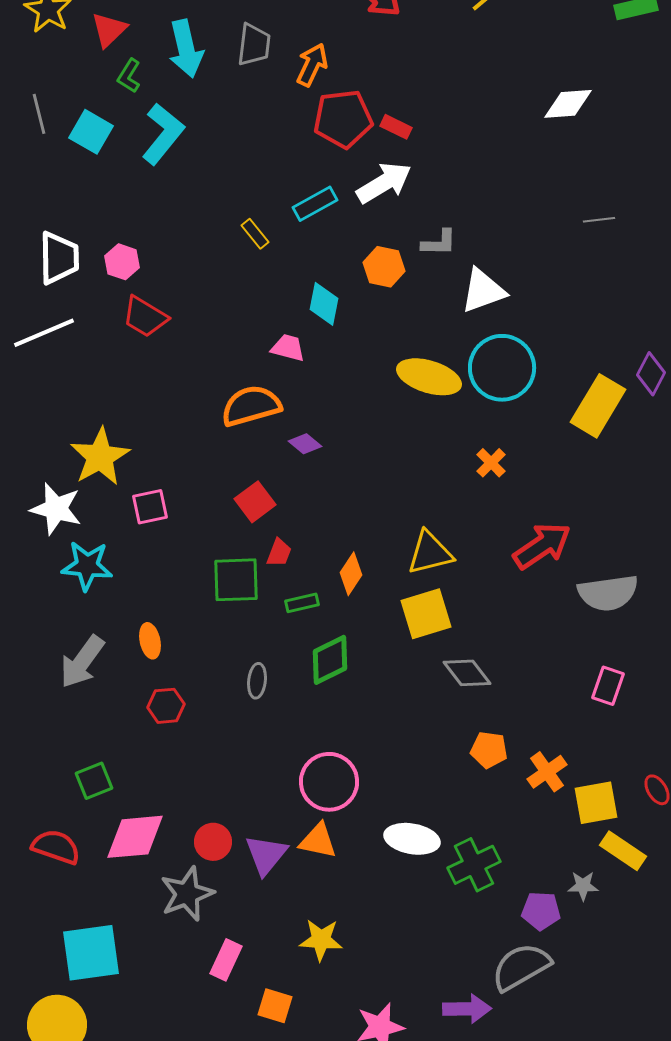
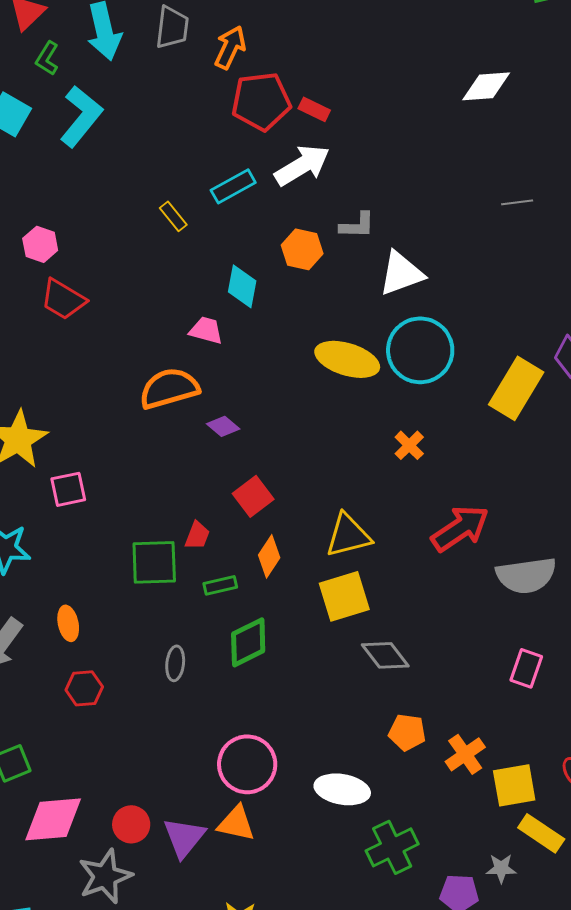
red square: (255, 502) -> (253, 496), moved
white ellipse: (412, 839) -> (342, 789), moved

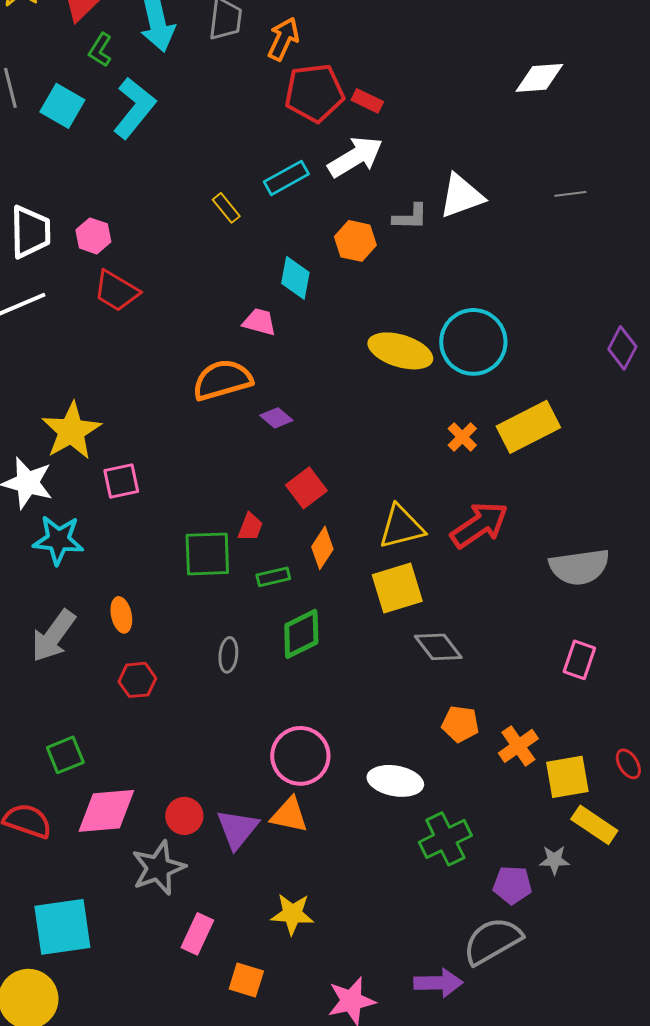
white triangle: (401, 273) -> (461, 196), moved
yellow rectangle: (516, 388) -> (528, 427), moved, turned 32
red arrow: (460, 528) -> (479, 525), moved

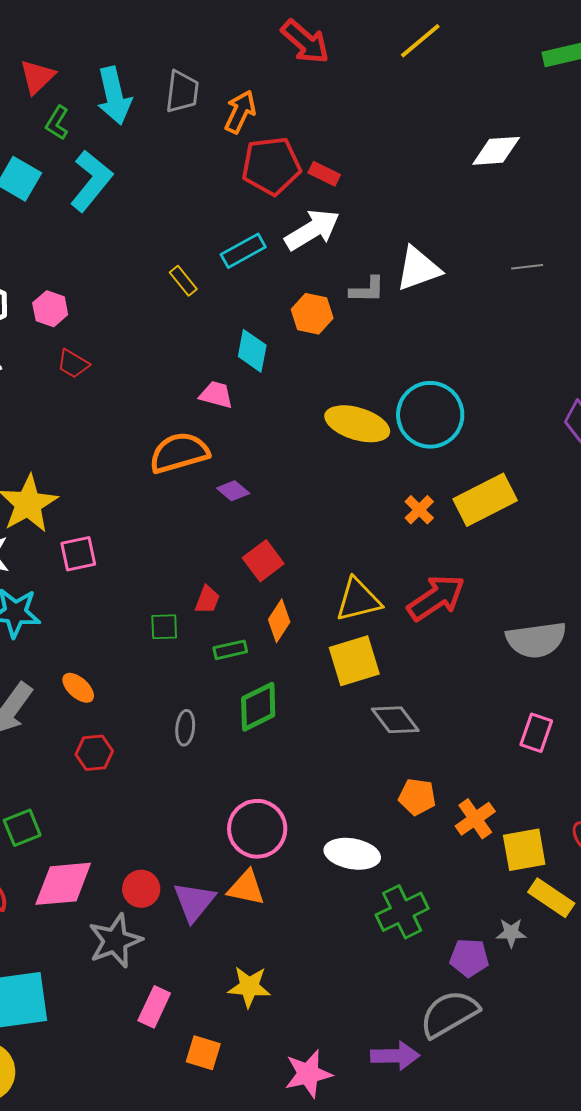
red trapezoid: (116, 291) -> (73, 364), size x0.7
green square: (207, 554) -> (164, 627), size x0.6
orange ellipse: (121, 615) -> (78, 688), turned -36

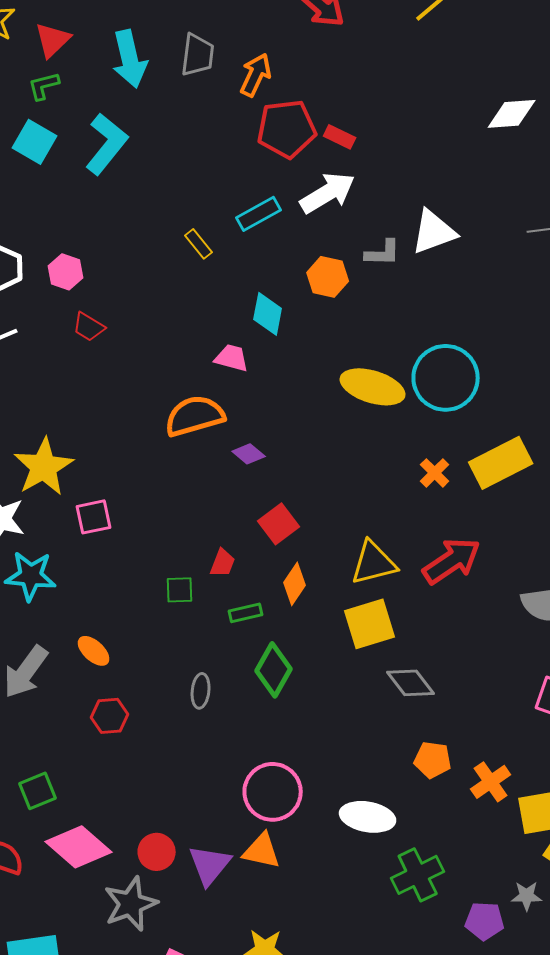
green L-shape: (57, 123) -> (44, 86), moved, turned 44
green diamond: (258, 707) -> (274, 670), turned -34
pink diamond: (63, 884) -> (79, 847), turned 46

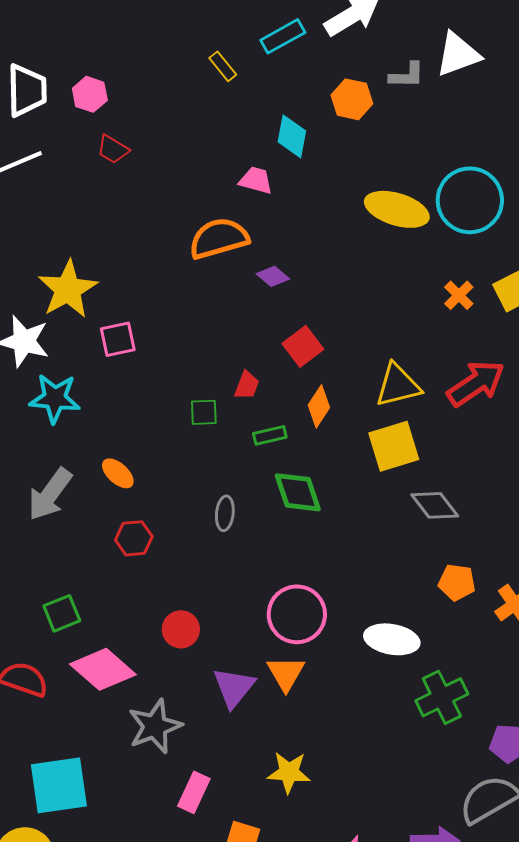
green diamond: (274, 670) -> (298, 492), turned -48
orange triangle: (262, 851) -> (286, 673), turned 48
red circle: (157, 852) -> (181, 629), moved

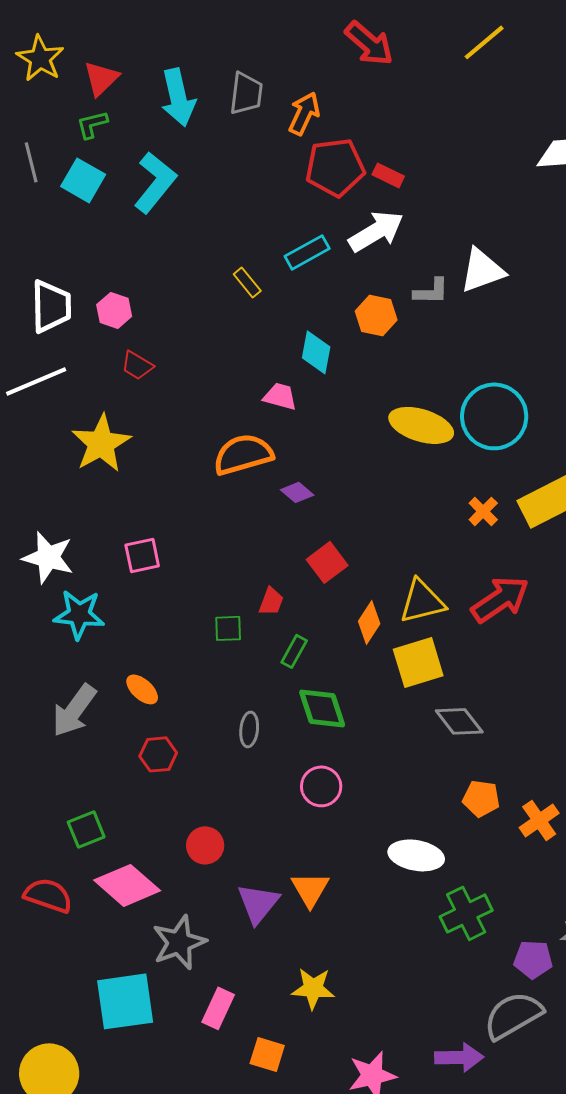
yellow star: (68, 289) -> (101, 443), moved
orange diamond: (319, 406) -> (369, 622), moved
green rectangle: (270, 435) -> (294, 651), turned -48
pink circle: (297, 614) -> (321, 786), moved, size x0.7
cyan square: (59, 785) -> (125, 1001), moved

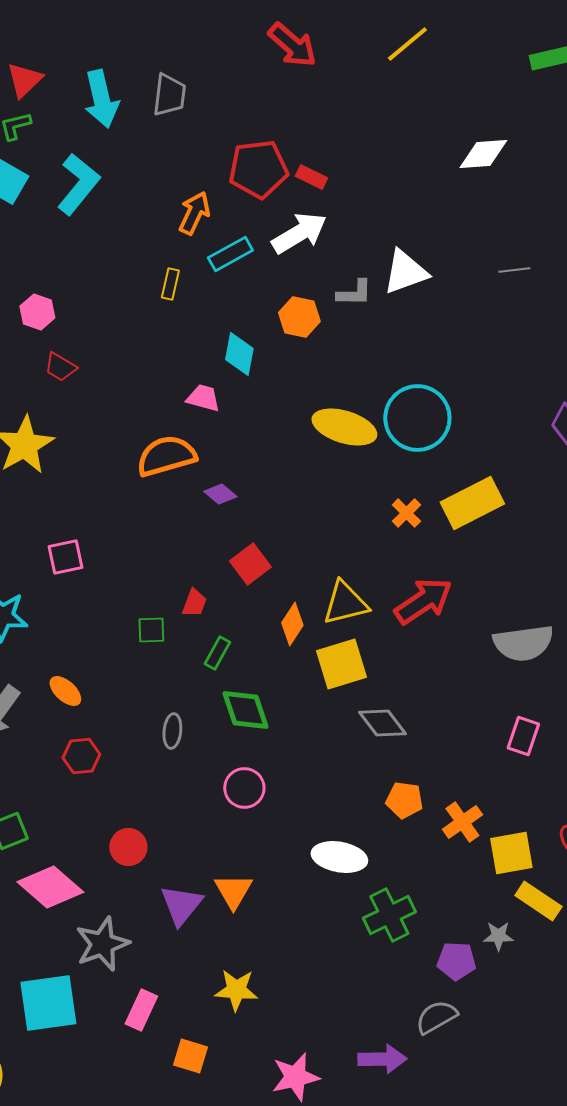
orange arrow: (304, 113) -> (194, 213), moved
yellow rectangle: (247, 282) -> (170, 284), turned 52
gray semicircle: (513, 1015) -> (436, 1017), size x0.7

